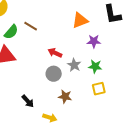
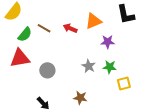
red arrow: (55, 53) -> (70, 28), moved
gray circle: (54, 74) -> (47, 70), moved
yellow square: (99, 89) -> (124, 83), moved

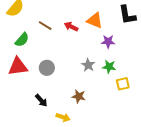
orange triangle: (93, 21) -> (95, 20), turned 42
green semicircle: (25, 34) -> (22, 40), moved
red triangle: (20, 58) -> (18, 67), moved

